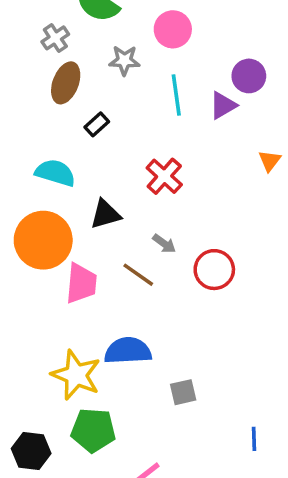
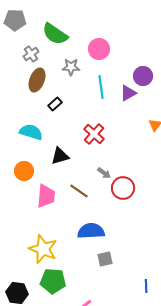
orange circle: (43, 240) -> (24, 171), size x0.6
gray arrow: (164, 244) -> (104, 173), moved
blue semicircle: (128, 351) -> (91, 231), moved

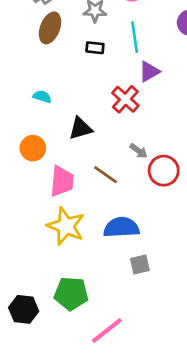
purple triangle: (128, 93) -> (149, 72), moved
black rectangle: (55, 104) -> (95, 48), moved, turned 48
cyan semicircle: (31, 132) -> (42, 97), size x0.6
yellow star: (43, 249) -> (66, 226), moved

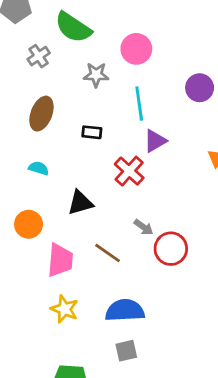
brown ellipse: (50, 28) -> (41, 114), moved
black rectangle: (95, 48) -> (92, 132), moved
yellow star: (66, 226) -> (64, 309), size x0.7
gray square: (140, 264) -> (126, 351), moved

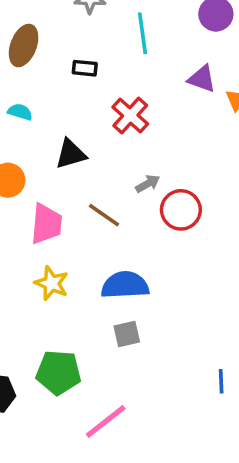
purple triangle: (155, 141) -> (202, 79), moved, turned 50
gray arrow: (144, 227) -> (148, 184), turned -66

